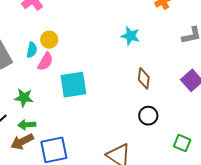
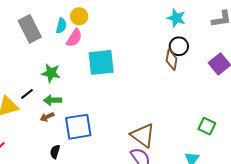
cyan star: (130, 36) -> (176, 18), moved
black circle: (148, 116) -> (179, 46), moved
brown arrow: (22, 142) -> (47, 117), size x0.6

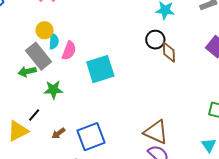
yellow circle: (79, 16) -> (45, 30), moved
gray rectangle: (30, 29) -> (38, 56), moved
black circle: (179, 46) -> (155, 40), moved
green arrow: (53, 100) -> (27, 72), moved

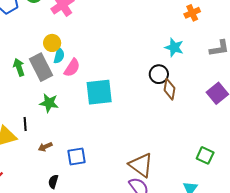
green arrow: (27, 72) -> (19, 67), moved, turned 72
black line: (34, 115) -> (25, 124), turned -56
blue square: (91, 137) -> (76, 156), size x0.7

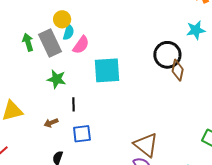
cyan star: (174, 47) -> (196, 30), moved, turned -30
black circle: (159, 74) -> (167, 55), size x1.4
black line: (25, 124) -> (73, 104), moved

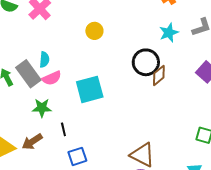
yellow circle: (62, 19) -> (94, 31), moved
pink semicircle: (81, 45) -> (52, 78), moved, turned 42
brown diamond: (178, 70) -> (159, 75), turned 50
brown arrow: (51, 123) -> (32, 142), moved, size x1.5

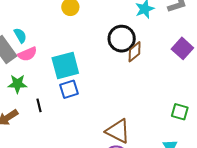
cyan semicircle: (44, 60) -> (20, 35), turned -35
blue square: (77, 156) -> (69, 89), moved

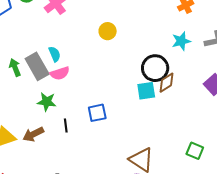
cyan square: (65, 65) -> (146, 91), moved, size x0.7
green square: (180, 112) -> (195, 151), moved

